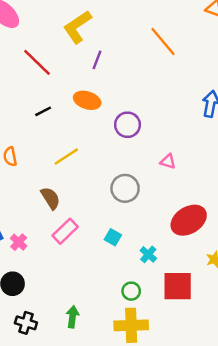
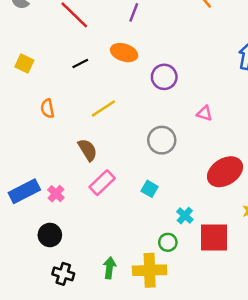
cyan cross: (148, 254) -> (185, 216), moved
yellow cross: (131, 325) -> (150, 270), moved

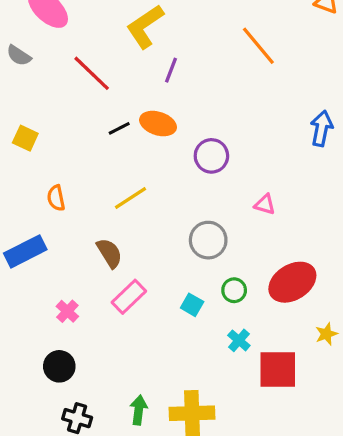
black line: (80, 64) -> (119, 128), moved
blue rectangle: (24, 191) -> (25, 251), moved
green circle: (168, 242) -> (234, 290), moved

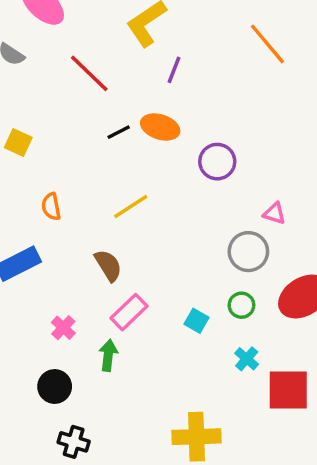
gray circle: (208, 240) -> (248, 252), moved
green arrow: (139, 410) -> (108, 355), moved

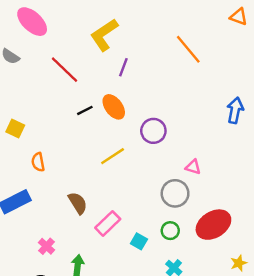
orange ellipse: (160, 127) -> (114, 107), turned 35
yellow square: (18, 143) -> (15, 128), moved
yellow line: (131, 207) -> (113, 156), moved
pink rectangle: (129, 312) -> (108, 223), moved

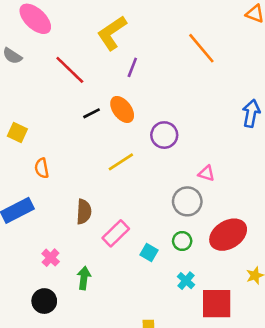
brown semicircle: (78, 203) -> (84, 212), turned 35

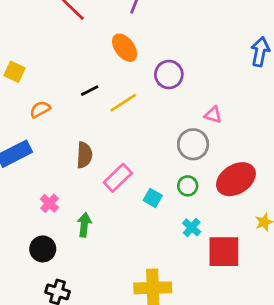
black line: (91, 113) -> (90, 91), moved
orange semicircle: (42, 168) -> (40, 109), turned 72

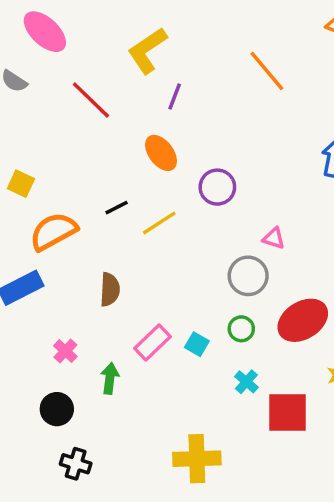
orange semicircle: (40, 109) -> (53, 231), size x1.8
pink rectangle: (118, 178) -> (152, 342), moved

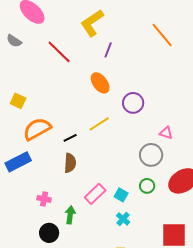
black line: (117, 208) -> (70, 138), moved
pink cross: (65, 351) -> (44, 199), turned -32
cyan cross: (246, 382) -> (123, 219), moved
black circle: (57, 409) -> (49, 233), moved

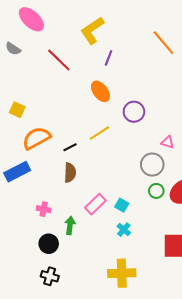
green circle: (147, 186) -> (156, 191), moved

